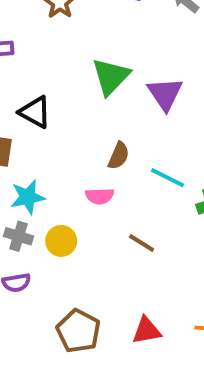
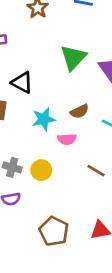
brown semicircle: (119, 156) -> (80, 111), turned 42
cyan star: (28, 197) -> (44, 119), moved

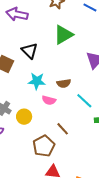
green triangle: (73, 58) -> (63, 35), moved
brown pentagon: (54, 231) -> (44, 146), moved

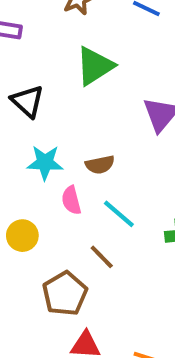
pink semicircle: (49, 100) -> (71, 200), turned 64
cyan line: (84, 101) -> (119, 214), moved

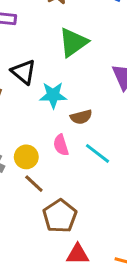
cyan star: (45, 163) -> (53, 95), moved
yellow circle: (22, 236) -> (26, 157), moved
brown line: (102, 257) -> (34, 184), moved

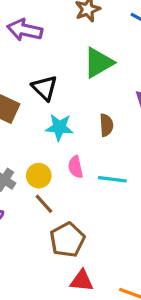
cyan star: (53, 95) -> (59, 127), moved
brown semicircle: (81, 117) -> (106, 125), moved, turned -85
cyan line: (98, 153) -> (112, 179), turned -36

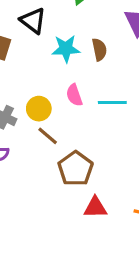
cyan star: (59, 127) -> (66, 49), moved

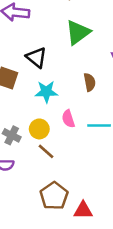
cyan star: (66, 49) -> (46, 92), moved
brown pentagon: (76, 169) -> (54, 196), moved

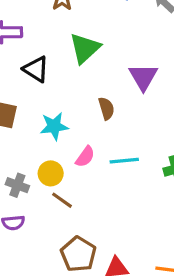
black triangle: (36, 57) -> (36, 69), moved
pink semicircle: (68, 119) -> (85, 157), turned -120

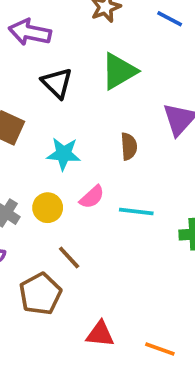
brown line: (62, 200) -> (69, 258), moved
brown pentagon: (78, 254) -> (40, 294), moved

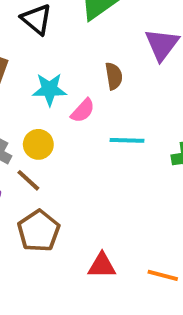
pink semicircle: (92, 197) -> (83, 111), moved
brown line: (69, 258) -> (28, 180), moved

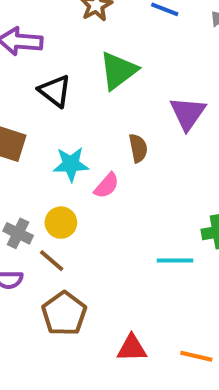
cyan line: (127, 140) -> (175, 261), moved

